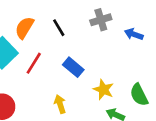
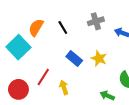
red line: (34, 63) -> (43, 77), moved
yellow star: (103, 90) -> (99, 58), moved

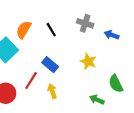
gray cross: (96, 21) -> (85, 23), turned 35
blue rectangle: (74, 58) -> (50, 65), moved

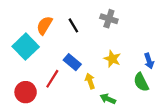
blue arrow: (112, 35) -> (149, 61), moved, turned -128
yellow arrow: (52, 91) -> (90, 81), moved
green arrow: (97, 100) -> (108, 99), moved

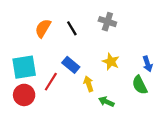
cyan square: (26, 47) -> (24, 67), moved, turned 35

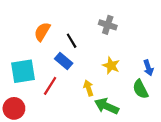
black line: (72, 28) -> (72, 41), moved
blue rectangle: (71, 65) -> (64, 61), moved
red circle: (24, 95) -> (14, 108), moved
green arrow: (106, 102) -> (107, 106), size x1.5

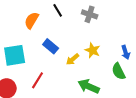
black line: (72, 41) -> (58, 10), moved
red line: (50, 86) -> (38, 80), moved
yellow arrow: (88, 88) -> (73, 59), moved, turned -112

